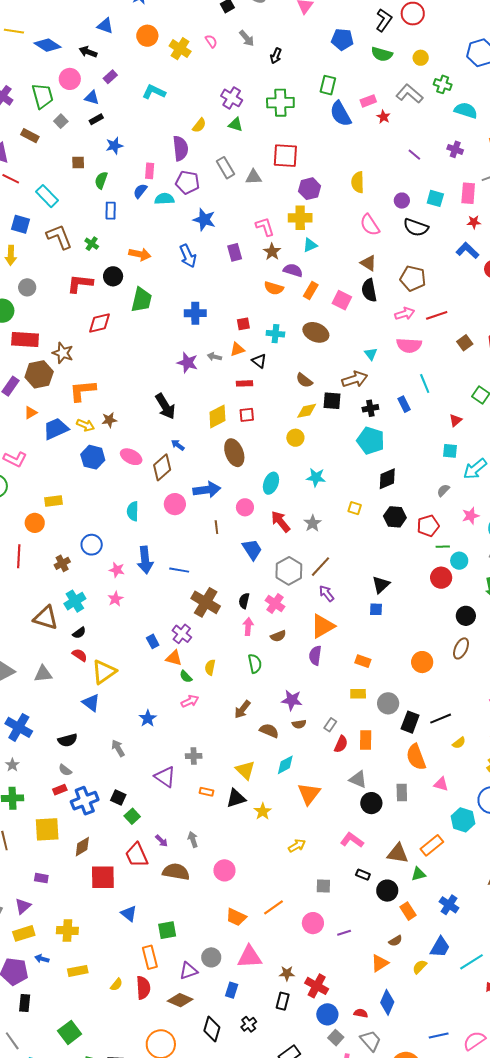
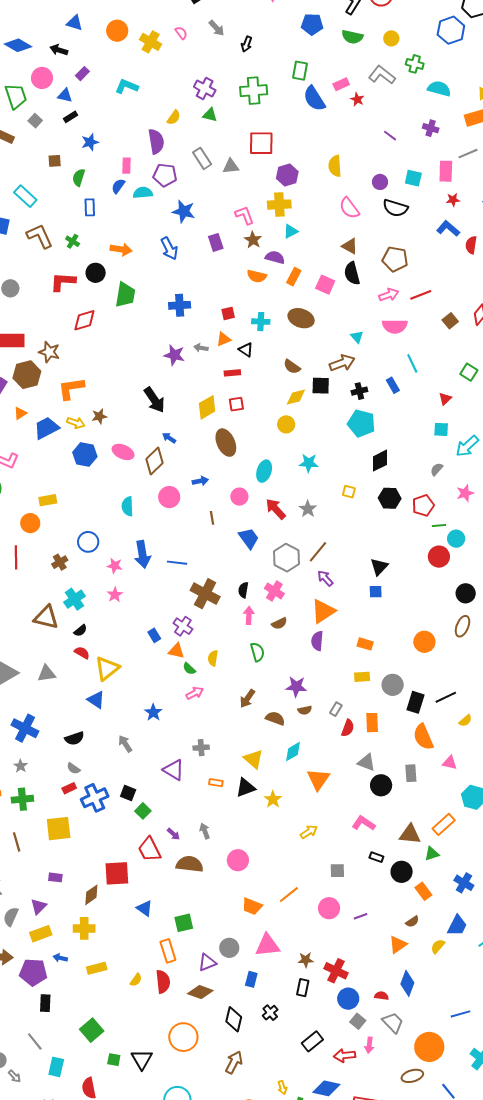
blue arrow: (207, 490) -> (200, 481), size x0.6
brown diamond: (82, 847) -> (91, 895), moved

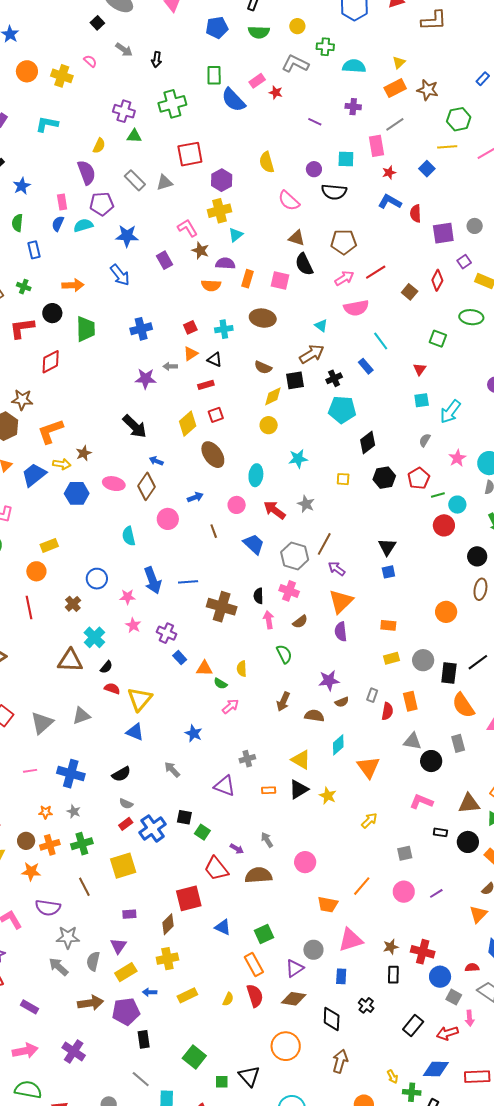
purple cross: (183, 626) -> (166, 633), moved

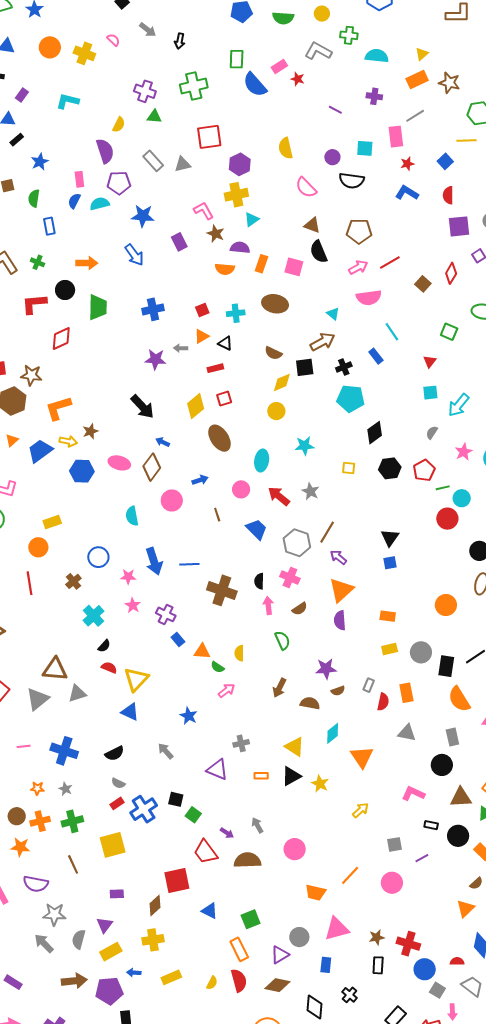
red semicircle: (416, 213) -> (448, 195), moved
brown triangle: (70, 661) -> (55, 669), moved
black circle: (431, 761) -> (442, 765), moved
purple line: (436, 893) -> (422, 858), moved

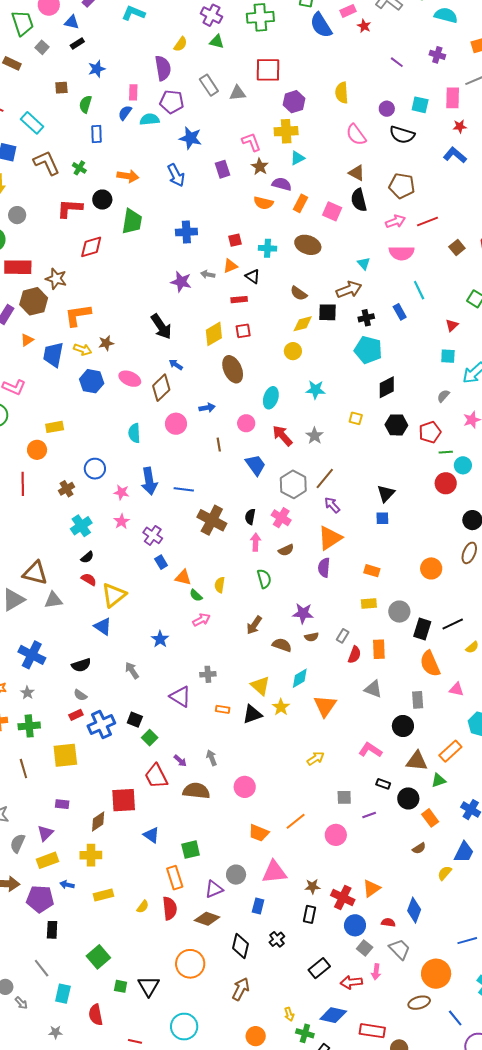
blue trapezoid: (40, 451) -> (53, 355), turned -52
yellow star: (320, 784) -> (281, 707), moved
orange triangle: (465, 908) -> (371, 888), moved

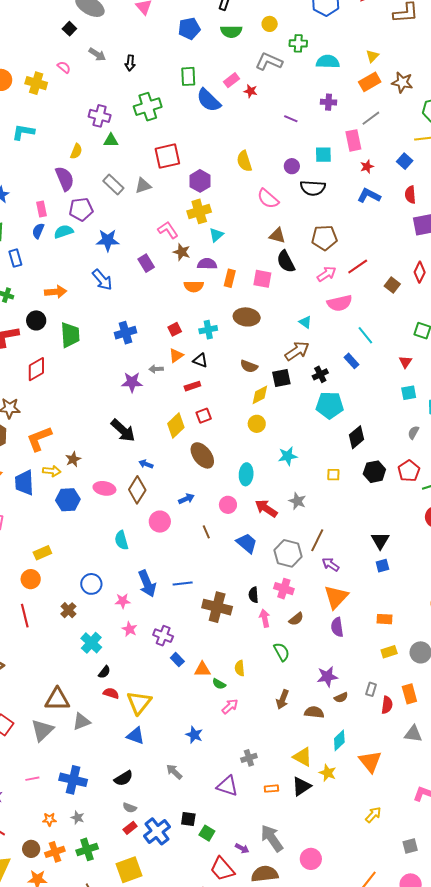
gray arrow: (212, 758) -> (272, 838), size x1.8

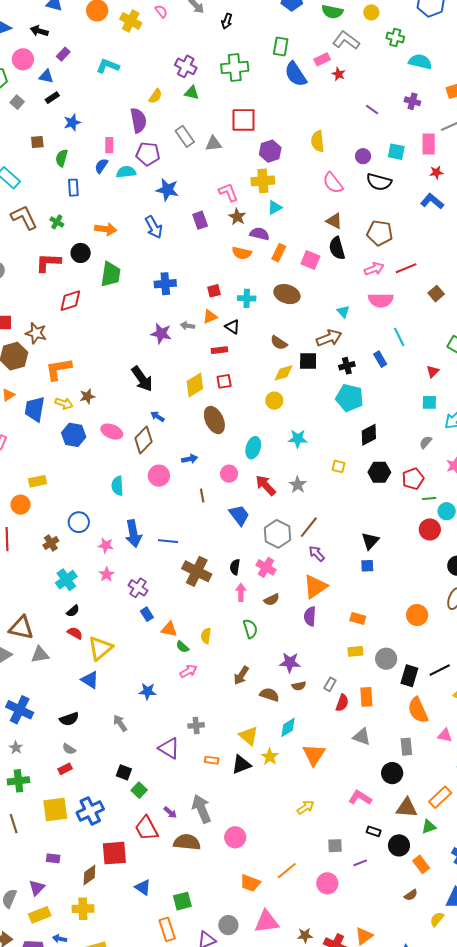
gray L-shape: (269, 62) -> (346, 40), moved
blue star: (194, 735) -> (147, 691), turned -30
blue cross: (157, 831) -> (90, 811), moved

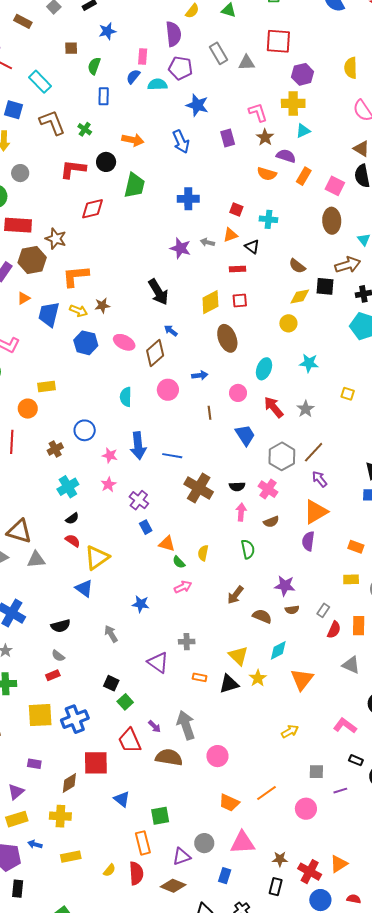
red square: (214, 291) -> (236, 210), turned 32
brown ellipse: (287, 294) -> (332, 221), moved, turned 65
black semicircle: (235, 567) -> (237, 486), turned -105

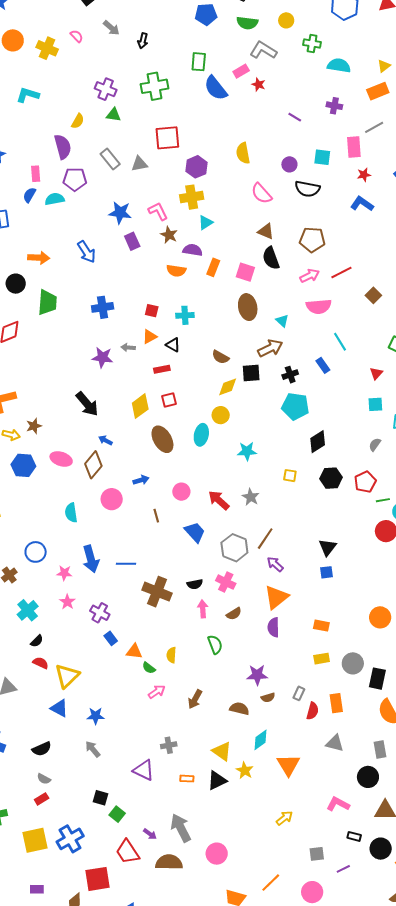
blue star: (197, 105) -> (120, 213), moved
cyan ellipse: (264, 369) -> (201, 435), moved
brown arrow: (235, 595) -> (195, 699), moved
blue star: (141, 604) -> (96, 716), moved

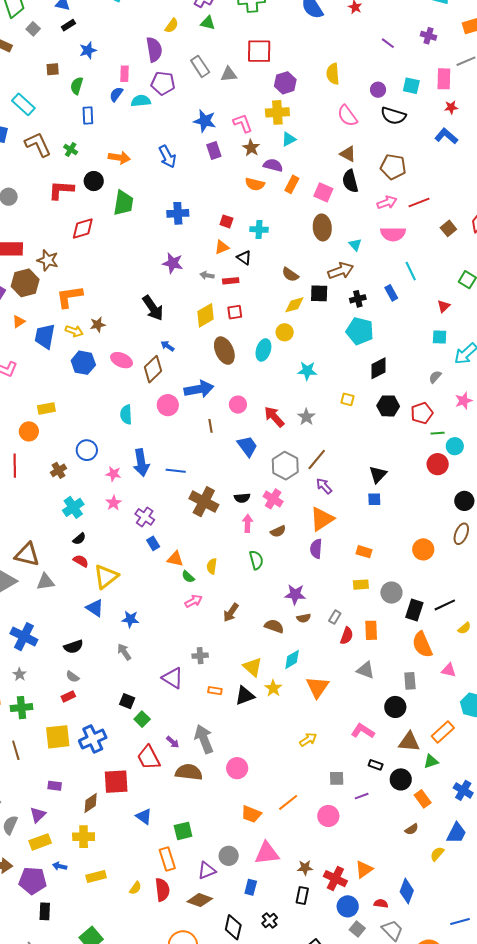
gray arrow: (128, 347) -> (207, 275), moved
blue arrow: (141, 480) -> (199, 389), size x1.8

